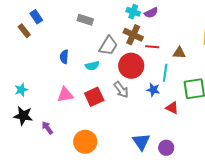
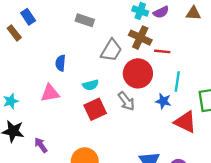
brown triangle: (179, 53) -> (193, 13), moved
cyan semicircle: (92, 66) -> (91, 85), moved
pink triangle: (65, 95) -> (50, 93), moved
red triangle: (172, 108) -> (185, 122), size x1.5

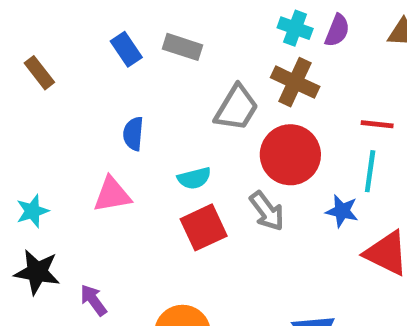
purple semicircle: (161, 12) -> (337, 30), turned -42
blue rectangle: (28, 17) -> (126, 49), moved
red line: (162, 51) -> (377, 124), moved

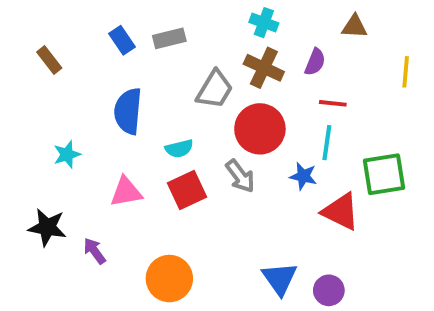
purple semicircle: (337, 30) -> (315, 62), moved
gray rectangle: (182, 47) -> (169, 38), turned -32
blue semicircle: (133, 134) -> (128, 111), size x1.6
pink triangle: (112, 195) -> (126, 192), moved
cyan star: (32, 211) -> (67, 154), moved

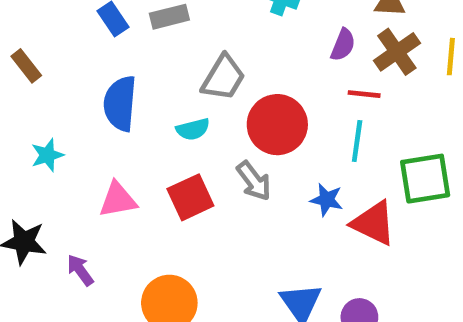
brown rectangle: (49, 60) -> (26, 66), moved
brown cross: (264, 68) -> (397, 52), moved, turned 30
cyan semicircle: (179, 149) -> (193, 129), moved
blue star: (303, 176) -> (327, 200), moved

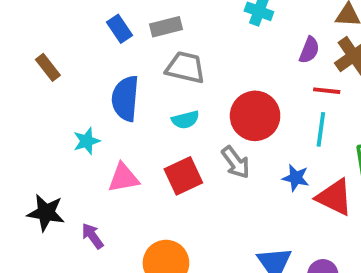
gray trapezoid: (223, 78) -> (185, 67), moved, turned -108
cyan star: (47, 155) -> (87, 141), moved

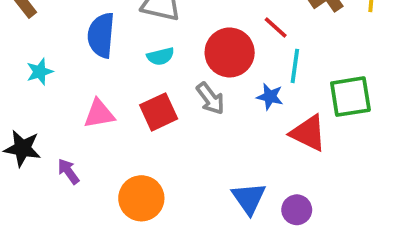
red line: (327, 91) -> (276, 28), moved, turned 36
cyan star: (87, 141) -> (40, 72), moved
blue star: (296, 178) -> (270, 97), moved

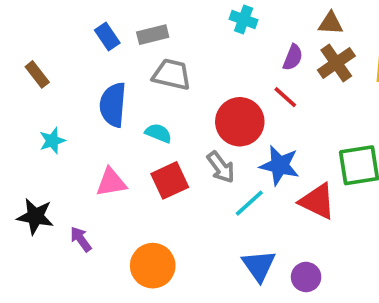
cyan semicircle: (161, 56) -> (158, 133), moved, turned -144
cyan line: (295, 66) -> (249, 203), moved, turned 40
blue star: (270, 97) -> (280, 165), size x1.5

